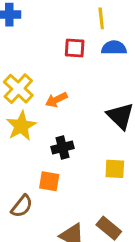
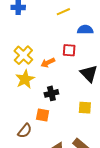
yellow line: (101, 18) -> (63, 12), moved, turned 72
red square: (75, 48) -> (69, 50), moved

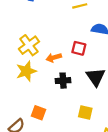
black cross: (51, 93) -> (63, 81), moved

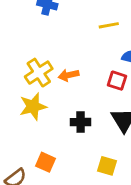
red square: (79, 48) -> (117, 81), moved
orange arrow: (54, 58) -> (69, 75), moved

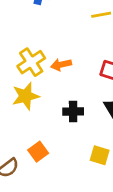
orange square: (46, 162) -> (38, 152), turned 30

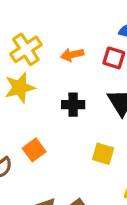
orange arrow: (61, 65) -> (72, 55), moved

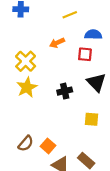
orange arrow: (72, 55) -> (57, 43), moved
orange square: (34, 150) -> (48, 146), moved

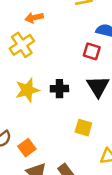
orange arrow: (57, 43) -> (34, 18), moved
yellow star: (27, 87) -> (27, 90), moved

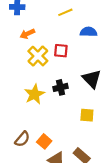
yellow cross: (22, 45) -> (38, 56), moved
red square: (92, 51) -> (61, 51), moved

